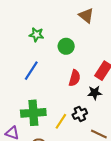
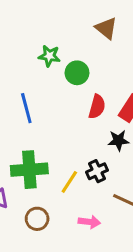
green star: (37, 35) -> (49, 56), moved
blue line: (31, 71) -> (26, 108), turned -48
red semicircle: (75, 78) -> (97, 107), moved

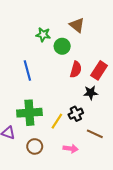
brown triangle: (106, 28) -> (77, 25), moved

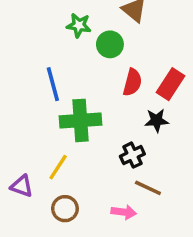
green cross: (29, 113) -> (81, 120), moved
yellow line: (57, 121) -> (58, 167), moved
brown line: (95, 134) -> (148, 188), moved

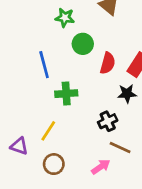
green circle: (110, 44) -> (83, 44), moved
green cross: (81, 120) -> (66, 94), size x0.7
pink arrow: (124, 212) -> (101, 167), turned -42

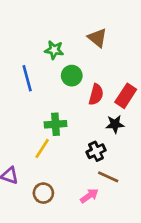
blue line: (44, 65) -> (27, 78), moved
yellow line: (48, 131) -> (42, 149), moved

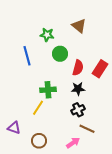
black star: (115, 124) -> (78, 89), moved

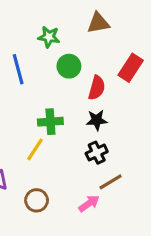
brown triangle: (79, 26) -> (98, 23), turned -49
red rectangle: (100, 69) -> (131, 68), moved
brown line: (87, 129) -> (111, 182), turned -56

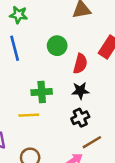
green star: (49, 37) -> (19, 15), moved
yellow line: (35, 149) -> (29, 115), turned 54

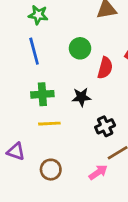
black star: (80, 91) -> (81, 97), moved
green cross: (42, 92) -> (42, 94), moved

